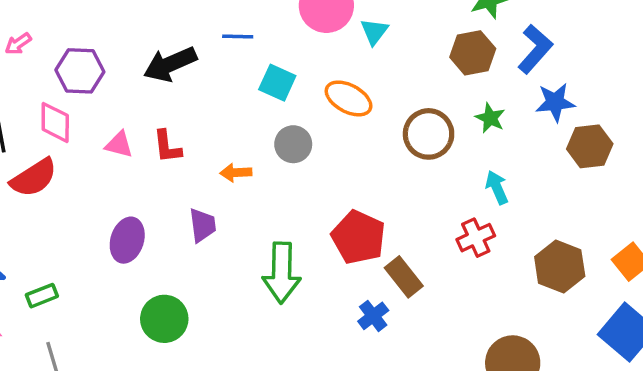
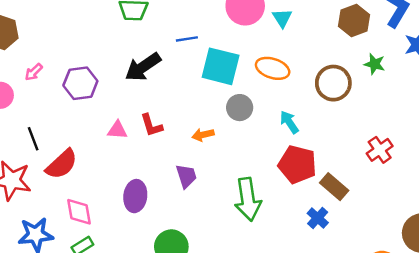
cyan square: (277, 83) -> (221, 66), size x1.5
pink diamond: (55, 122) -> (79, 212), moved
cyan arrow: (497, 187) -> (289, 122), moved

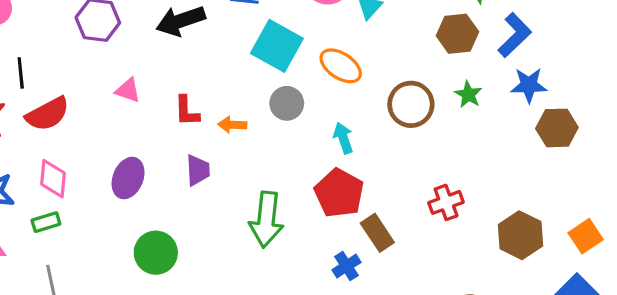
red L-shape: (151, 125) -> (187, 111), moved

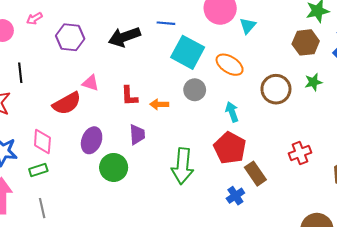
green star: (468, 94) -> (313, 82), turned 30
red semicircle: (48, 114) -> (67, 103), moved
green circle: (156, 253) -> (114, 167), moved

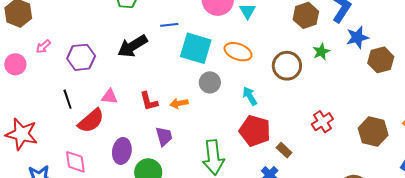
black line: (20, 73) -> (68, 99), moved
brown rectangle: (255, 174) -> (284, 150), size x0.7

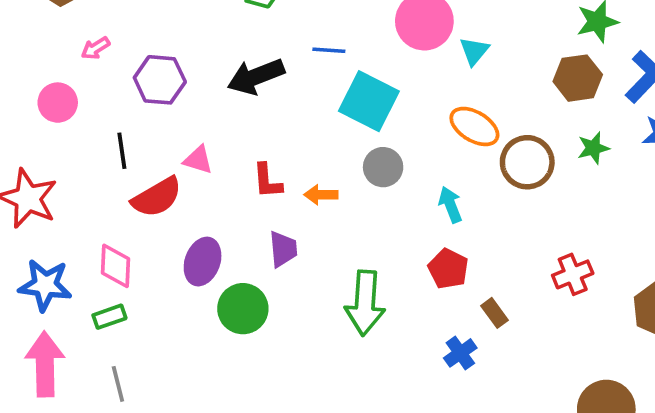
orange ellipse: (238, 52) -> (474, 126), moved
pink circle: (15, 64) -> (58, 103), moved
red pentagon: (255, 131) -> (448, 269), size x0.7

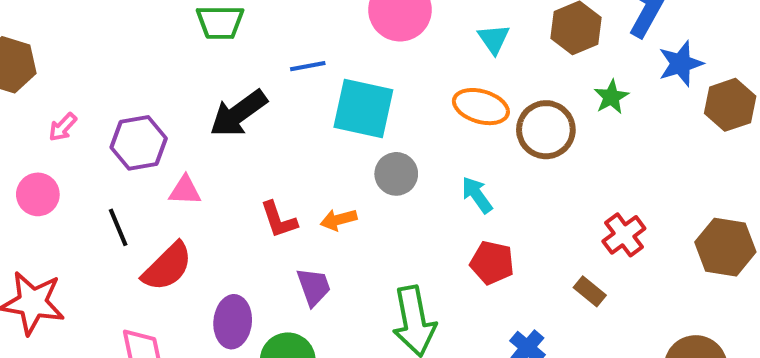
cyan triangle: (474, 51) -> (494, 39), moved
pink triangle: (198, 160) -> (185, 190), moved
brown rectangle: (494, 313) -> (590, 291), moved

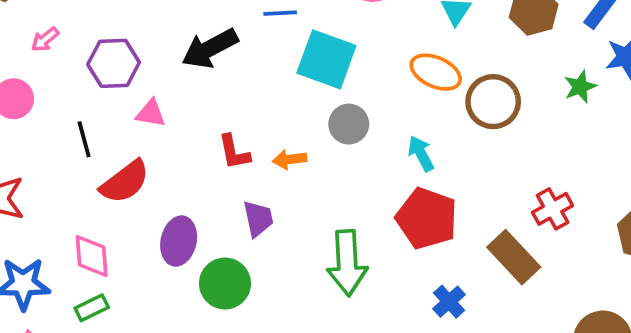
green star: (611, 97) -> (580, 87), moved
red pentagon: (492, 263) -> (427, 218), size x1.5
brown rectangle: (590, 291) -> (514, 257), size x1.8

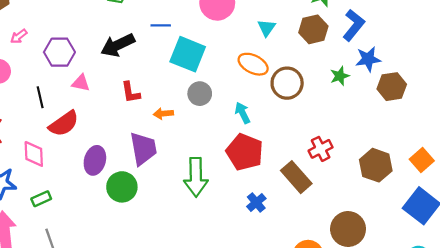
red L-shape: (234, 152) -> (131, 92), moved
purple trapezoid: (258, 219) -> (143, 149), size x1.5
pink diamond: (92, 256) -> (34, 154), moved

